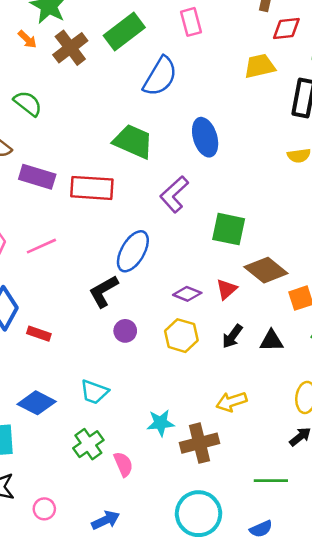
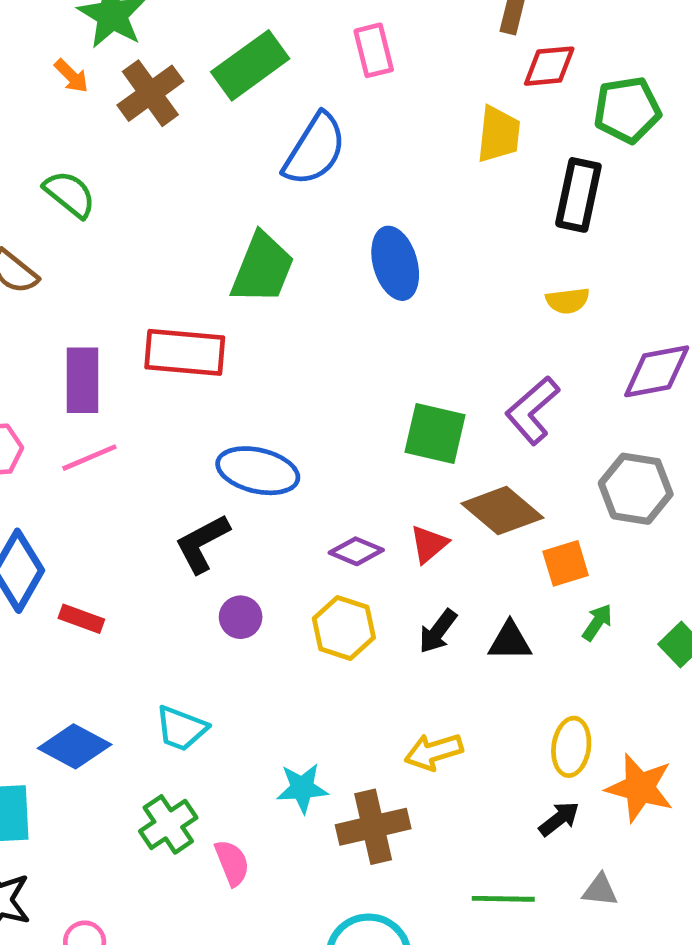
yellow trapezoid: (260, 66) -> (499, 134), turned 108
green trapezoid: (133, 141) -> (262, 268), turned 87
purple rectangle: (37, 177) -> (82, 380), moved, turned 72
purple L-shape: (174, 194) -> (532, 410), moved
blue ellipse: (133, 251) -> (258, 471), turned 72

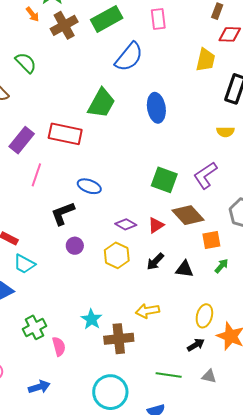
purple rectangle: (82, 380) -> (22, 140), turned 32
pink line: (89, 458) -> (36, 175), moved, turned -55
blue ellipse: (258, 471) -> (89, 186), size x0.7
cyan trapezoid: (181, 728) -> (24, 264), moved
cyan star: (302, 788) -> (91, 319), turned 30

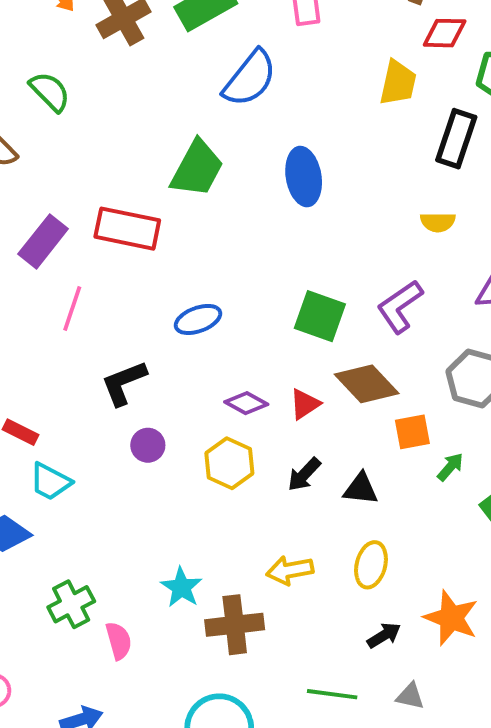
blue ellipse: (89, 186) -> (198, 319), moved, turned -40
green arrow: (221, 266) -> (450, 467), moved
yellow ellipse: (204, 316) -> (371, 565), moved

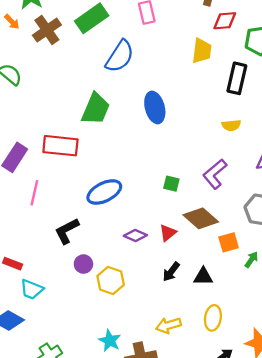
green square: (320, 316) -> (171, 184), size x0.6
blue ellipse: (198, 319) -> (104, 192), size x1.4
yellow hexagon: (229, 463) -> (111, 280), moved

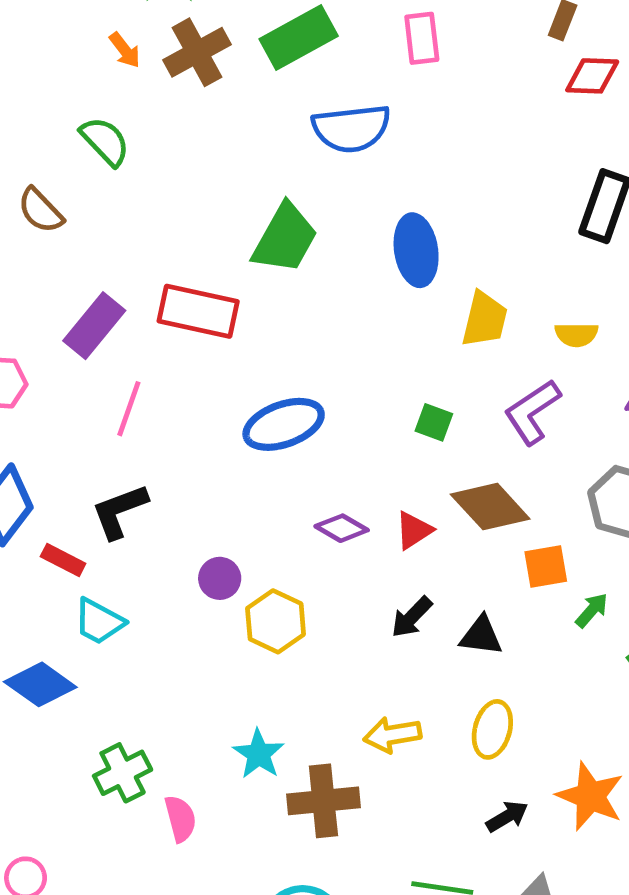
orange arrow: (12, 22) -> (125, 50), moved
yellow trapezoid: (202, 51) -> (485, 319), moved
blue semicircle: (120, 56) -> (351, 128), turned 44
yellow semicircle: (231, 125) -> (576, 334), moved
black L-shape: (67, 231) -> (119, 511), moved

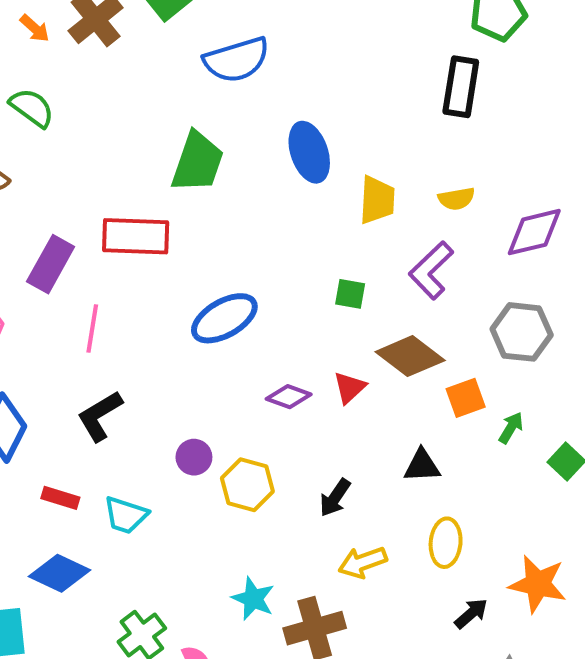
red rectangle: (63, 560) -> (60, 498), moved
black arrow: (412, 617) -> (335, 498), moved
cyan trapezoid: (99, 621) -> (126, 515), moved

